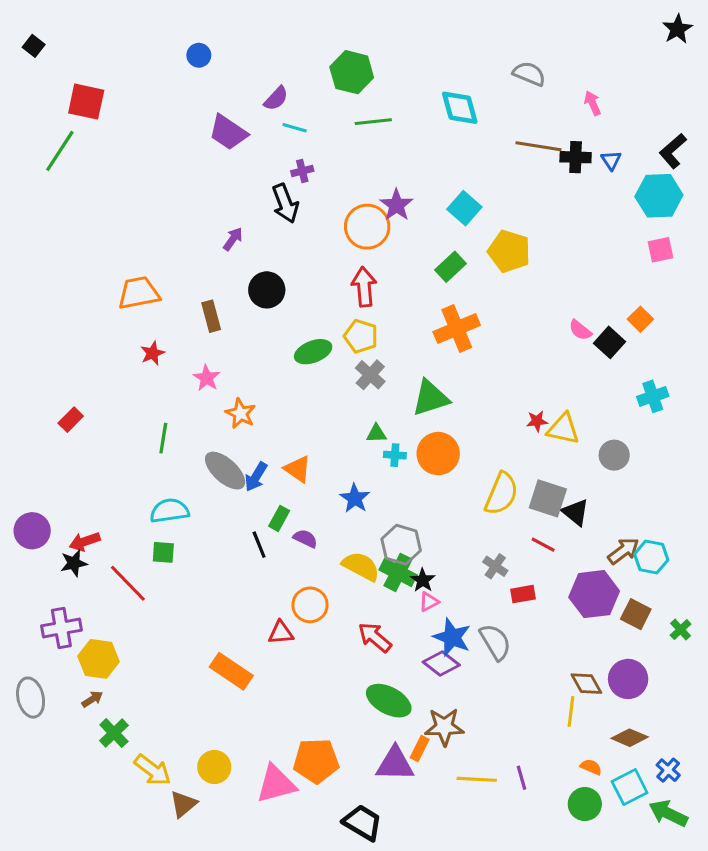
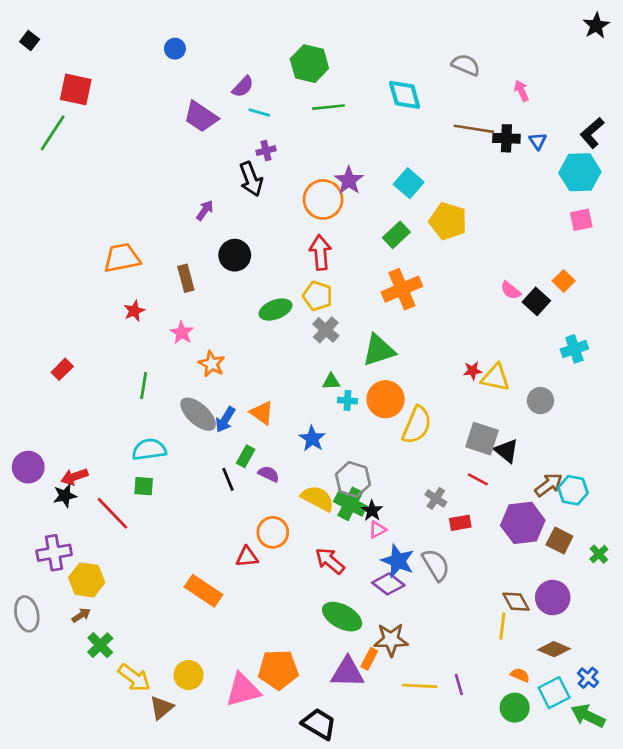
yellow semicircle: (501, 494) -> (417, 425), moved

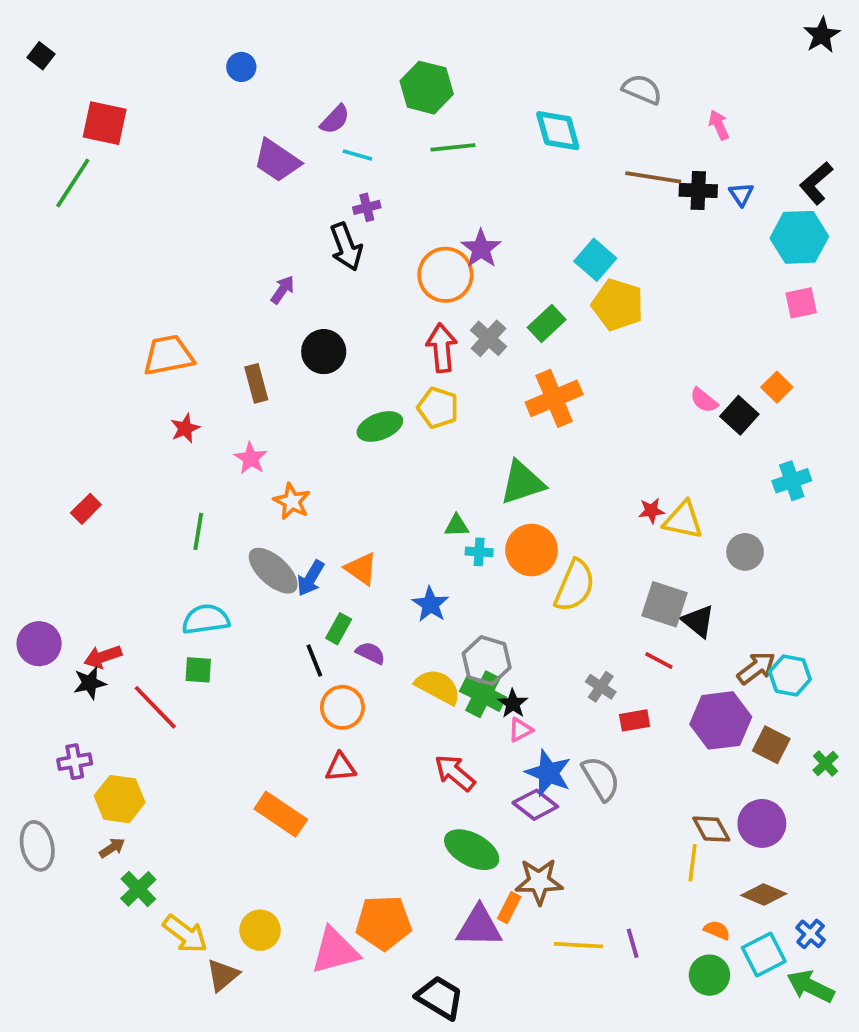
cyan square: (409, 183) -> (595, 260), moved
gray cross: (326, 330) -> (488, 338), moved
orange circle: (273, 532) -> (342, 707), moved
purple cross: (54, 553) -> (75, 762), size x0.7

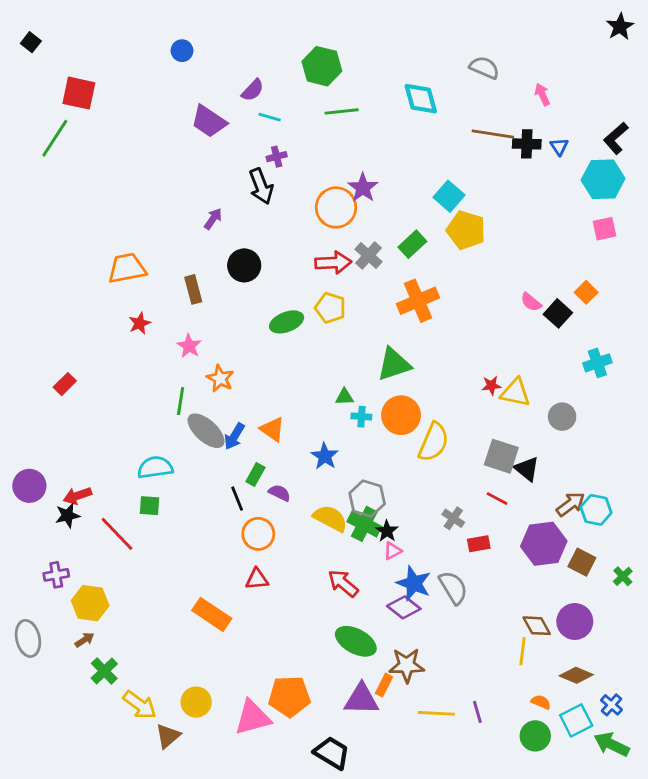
red arrow: (442, 348) -> (333, 263), turned 92
green line: (198, 531) -> (181, 401), moved

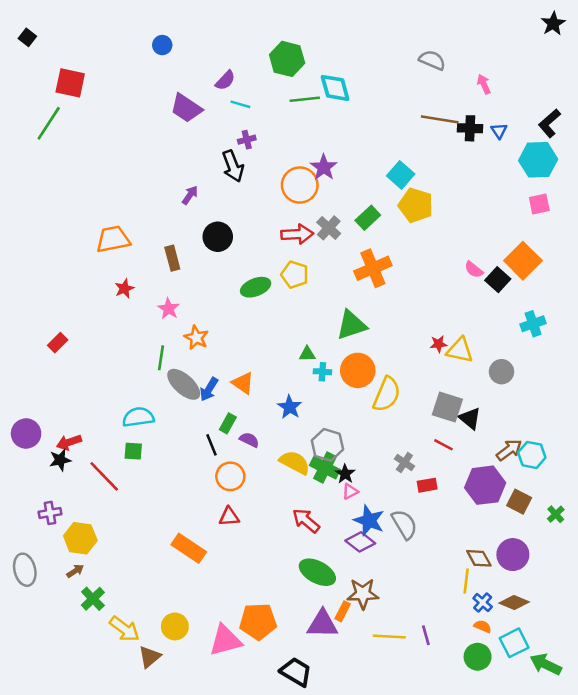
cyan diamond: (421, 99) -> (335, 88), moved
orange square: (586, 292) -> (523, 261), size x1.8
blue cross: (612, 705) -> (483, 602), moved

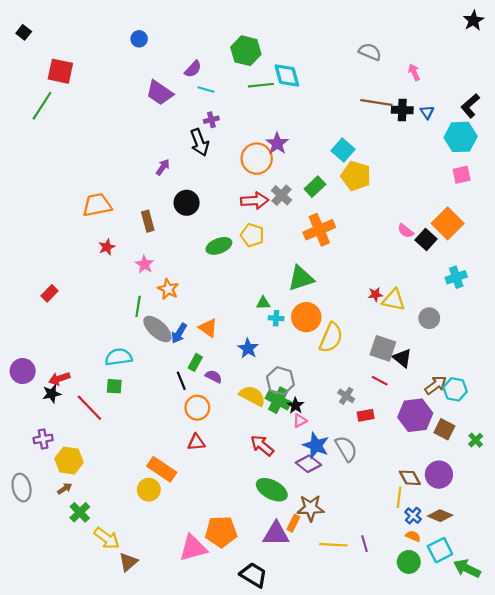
yellow circle: (175, 626) -> (149, 490), moved

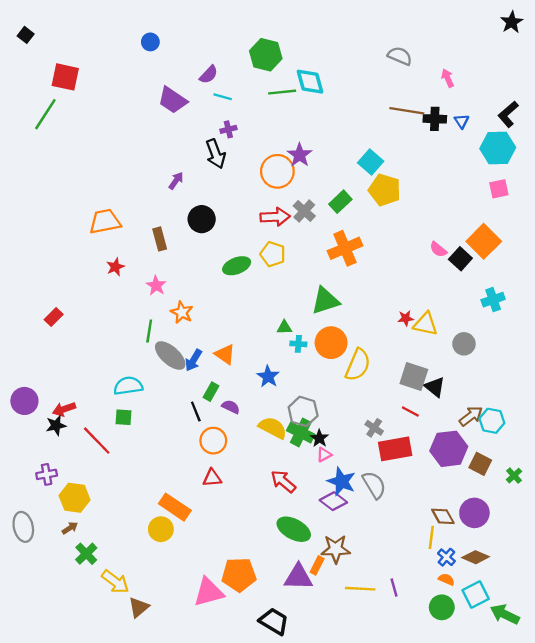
red rectangle: (366, 415) -> (395, 449), size x1.8

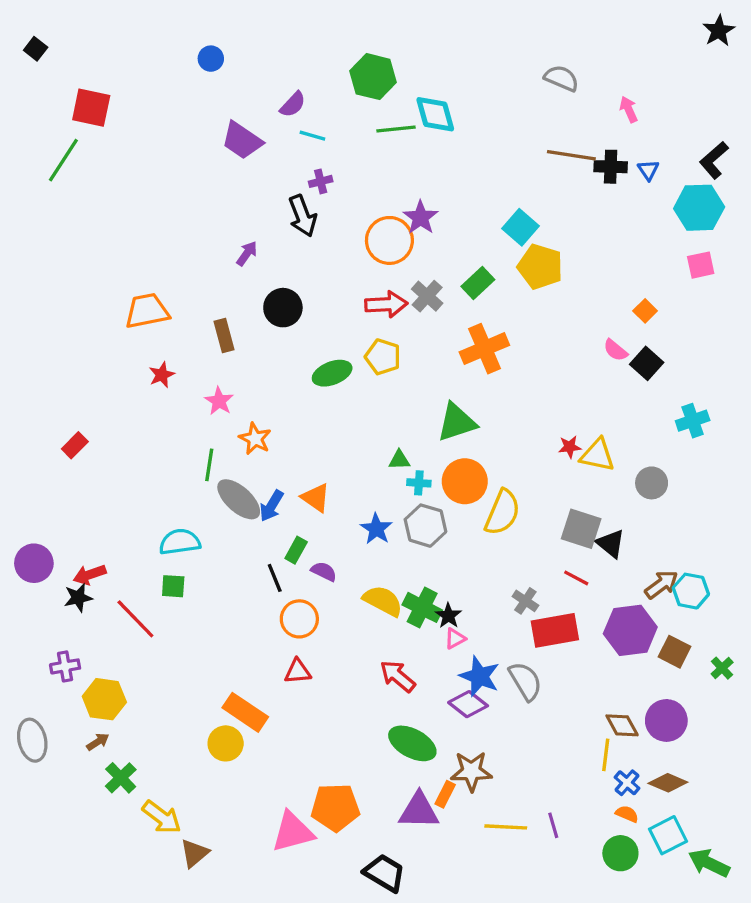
orange square: (484, 241) -> (645, 311), moved, size x0.5
gray hexagon: (303, 411) -> (425, 526), moved

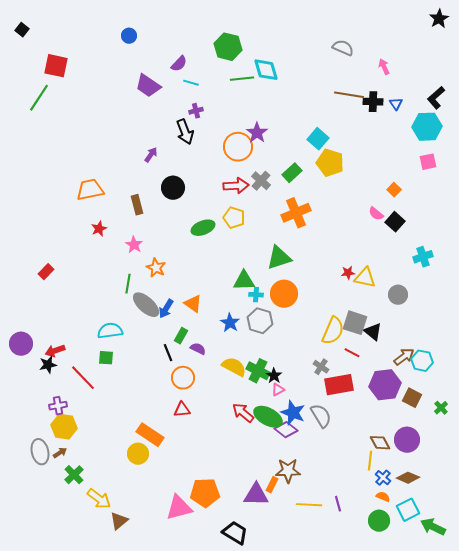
green triangle: (399, 460) -> (244, 281), size x1.6
yellow semicircle: (502, 512) -> (333, 331), moved
purple cross: (65, 666) -> (58, 406), moved
gray ellipse: (32, 740) -> (40, 452), moved
green ellipse: (412, 743) -> (268, 417), moved

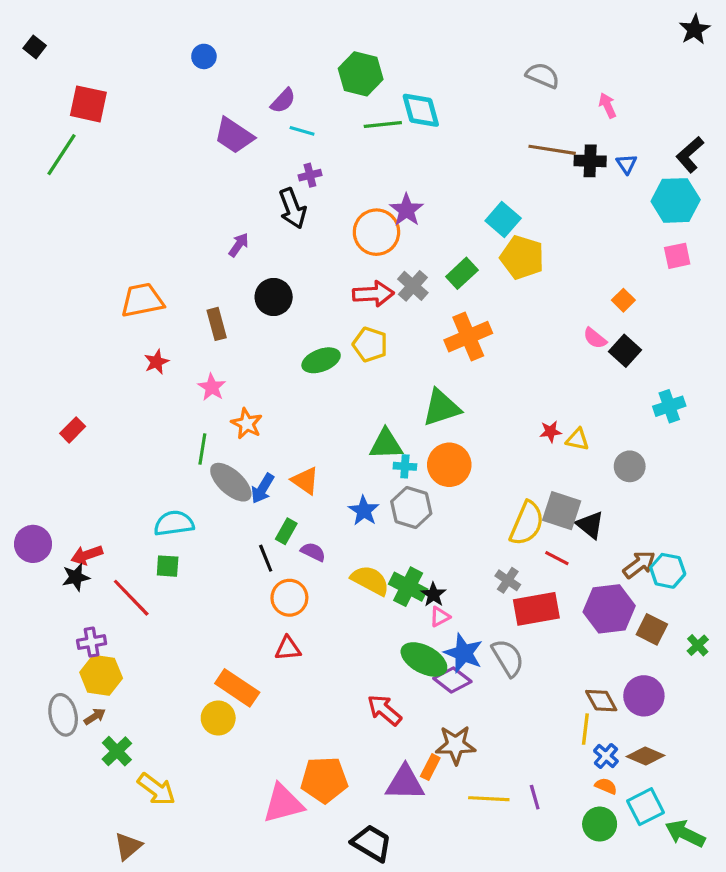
yellow triangle: (365, 278) -> (577, 439), size x0.7
red arrow: (243, 413) -> (384, 710), moved
brown triangle: (119, 521) -> (128, 846), moved

